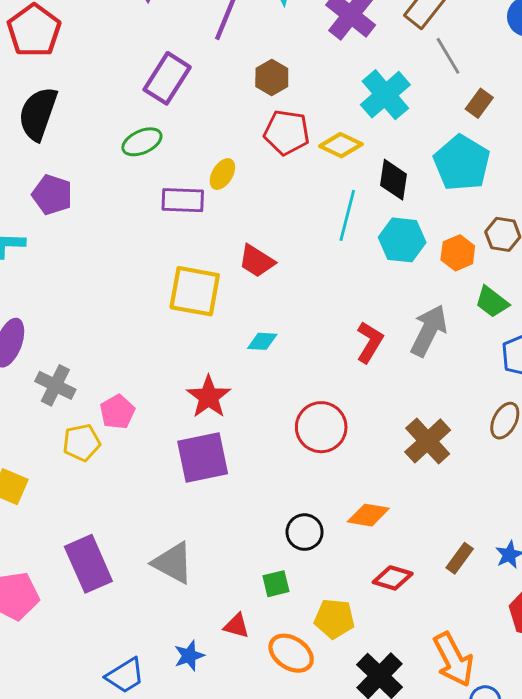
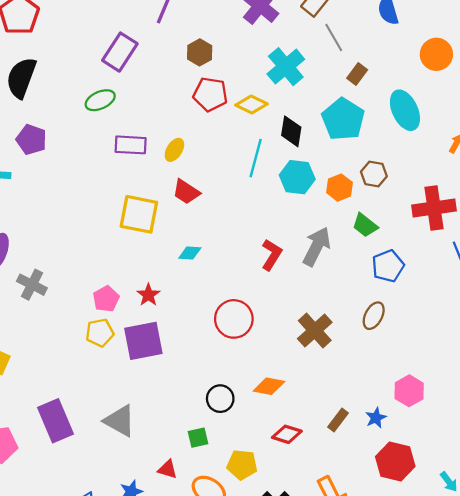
yellow ellipse: (222, 174) -> (174, 150), moved
red star: (209, 397) -> (148, 295), size x0.7
pink pentagon: (117, 412) -> (106, 299), moved
yellow pentagon: (82, 443) -> (100, 333), moved

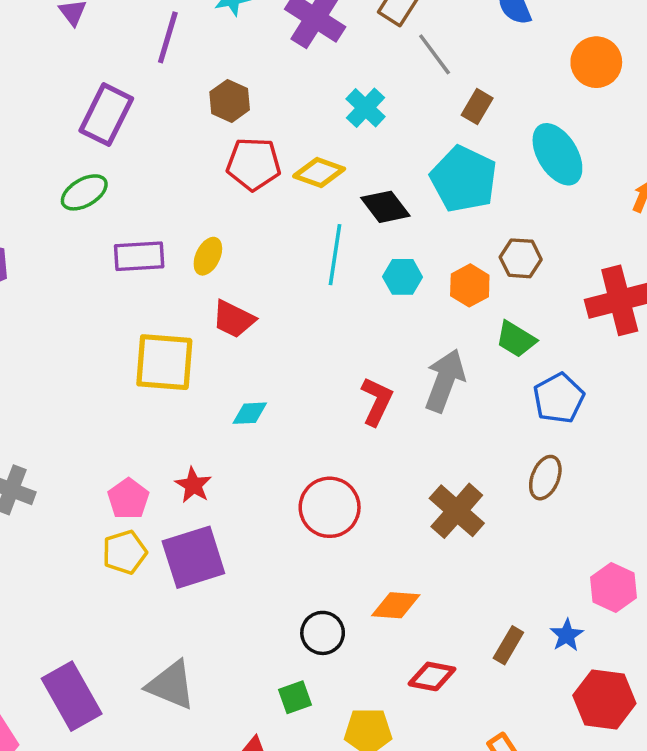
cyan cross: (286, 67) -> (366, 108), size x0.7
black diamond: (291, 131) -> (385, 207), turned -40
cyan hexagon: (297, 177) -> (403, 277), size x0.7

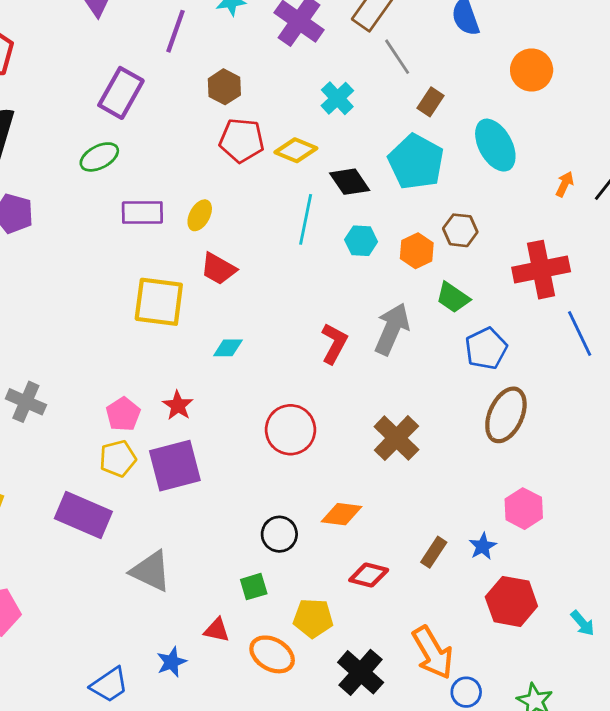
brown ellipse: (545, 478) -> (506, 415), moved, size x1.5
purple rectangle: (72, 696) -> (83, 515), moved, turned -40

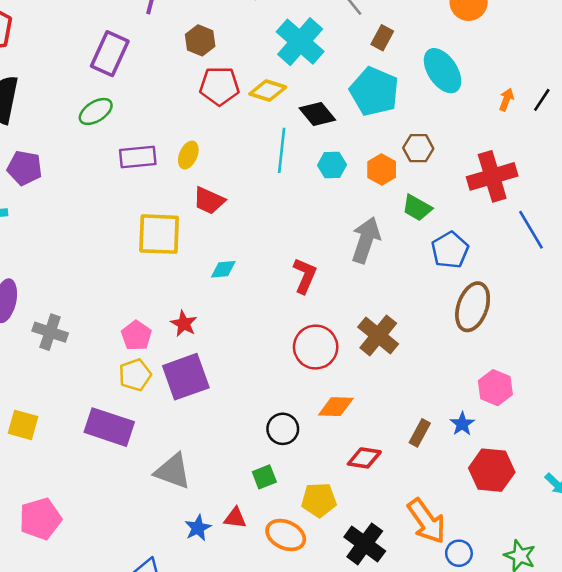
cyan cross: (337, 98) -> (300, 42), size x1.6
red L-shape: (334, 343) -> (305, 276), moved
red circle: (290, 430) -> (316, 347), moved
blue star: (172, 662) -> (198, 528), moved

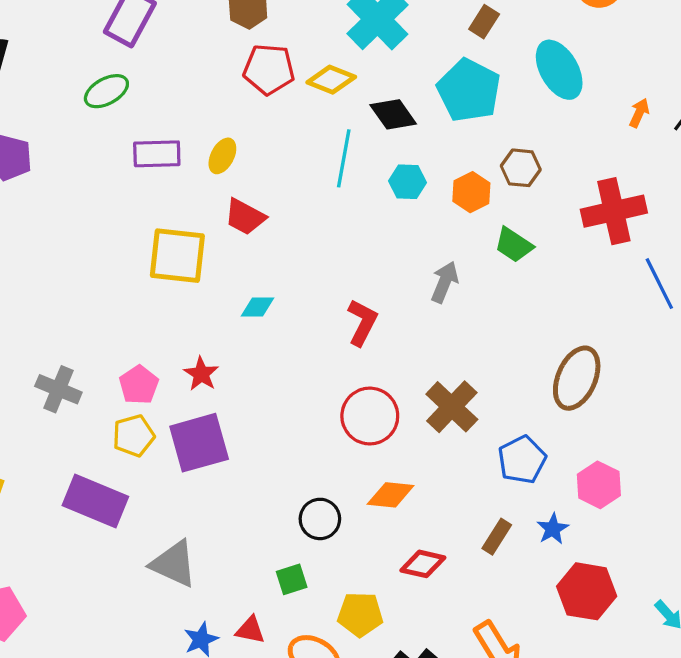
gray arrow: (366, 240) -> (445, 282), size x0.7
blue pentagon: (450, 250) -> (522, 460), moved
gray cross: (50, 332) -> (58, 389), moved

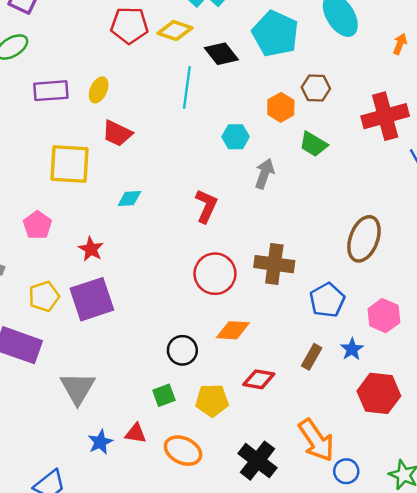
cyan hexagon: (408, 182) -> (236, 137), moved
pink pentagon: (139, 385) -> (37, 225), moved
brown cross: (452, 407) -> (274, 264), turned -33
gray triangle: (174, 564) -> (78, 388), turned 39
yellow pentagon: (360, 614) -> (212, 400), moved

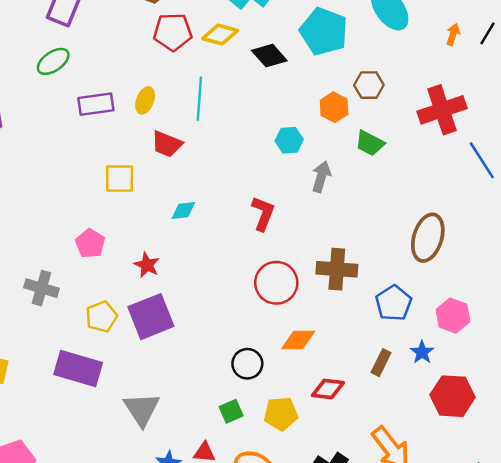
cyan line: (187, 87) -> (199, 99), moved
yellow square: (69, 164) -> (120, 179), size x0.7

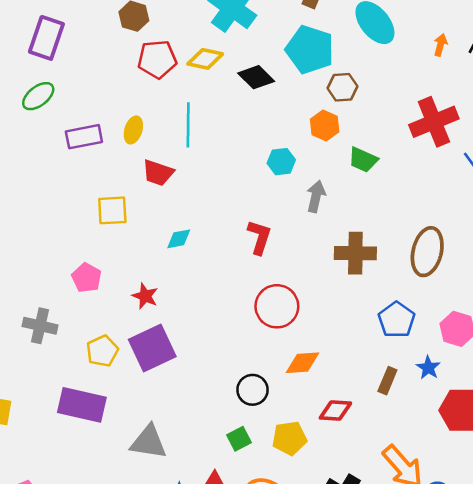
brown hexagon: (369, 85) -> (342, 87), moved
brown cross: (337, 269) -> (355, 253), moved
gray triangle: (142, 409) -> (149, 442), turned -45

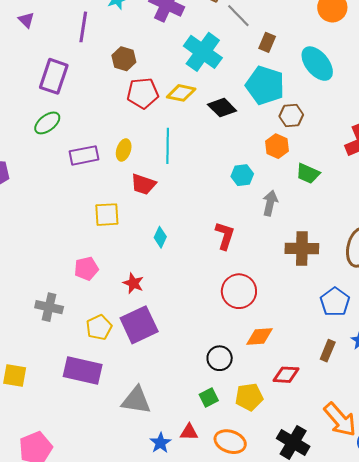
cyan diamond: (179, 239) -> (160, 237), turned -55
pink pentagon: (87, 278) -> (86, 269), turned 30

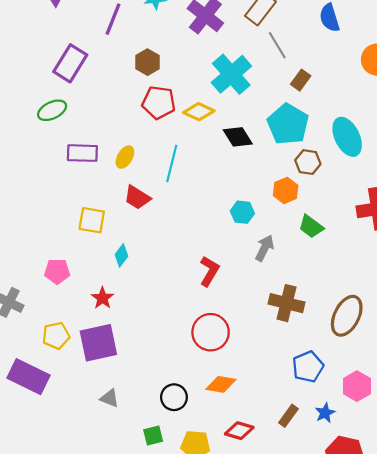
cyan ellipse: (317, 64) -> (347, 137), moved
cyan diamond: (160, 237) -> (121, 255), moved
gray triangle: (136, 400) -> (110, 398), moved, size x0.6

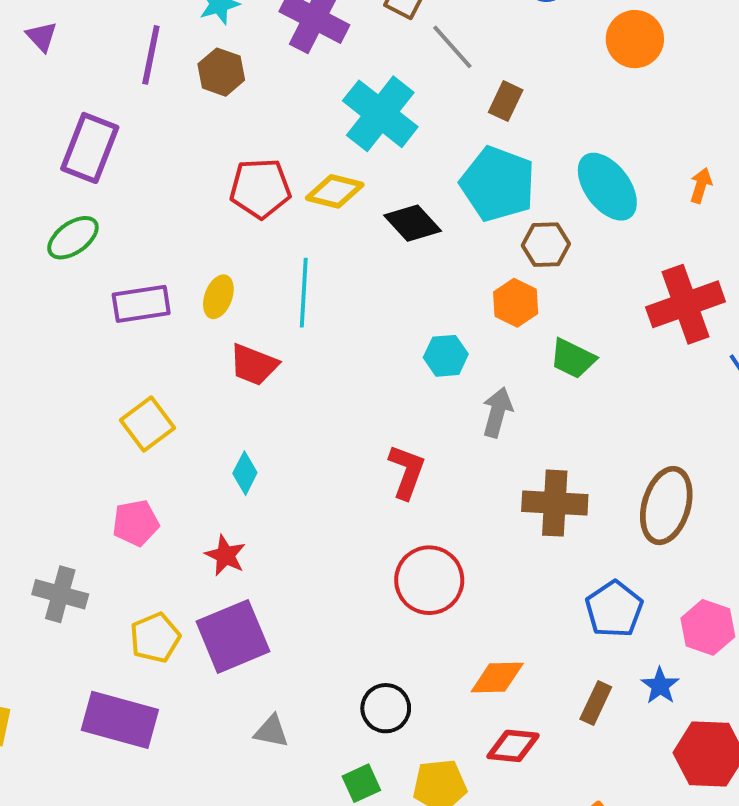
brown hexagon: (148, 62) -> (221, 72), moved
yellow square: (92, 220) -> (148, 424), moved, turned -36
orange diamond: (221, 384) -> (497, 678), moved

